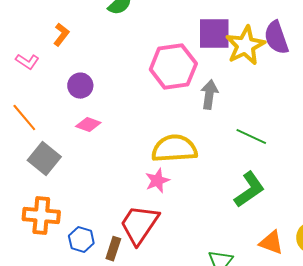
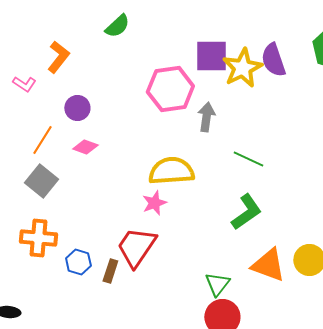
orange L-shape: (61, 35) -> (58, 57), size x1.4
orange line: (24, 118) -> (42, 140), moved, turned 72
orange triangle: (271, 243) -> (268, 265), size x1.4

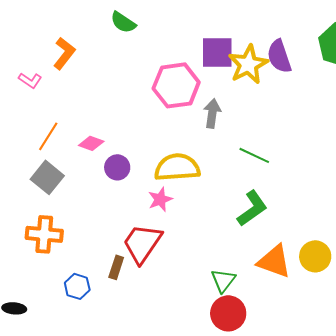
green semicircle: (117, 26) -> (123, 22), turned 76
purple circle: (77, 108) -> (117, 167), moved
blue hexagon: (78, 262) -> (77, 286), moved

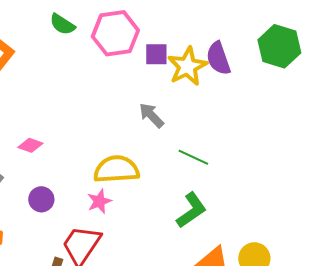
purple square: (217, 52) -> (156, 54), size x0.7
pink hexagon: (176, 85) -> (115, 33), moved
gray arrow: (212, 113) -> (151, 115), turned -52
purple circle: (117, 167) -> (41, 199), moved

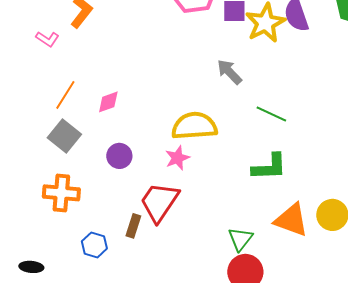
pink diamond: (30, 145) -> (108, 102), turned -40
green L-shape: (191, 210) -> (269, 167), turned 33

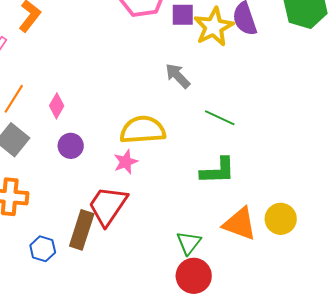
pink diamond: (108, 102) -> (57, 106), turned -40
purple circle: (119, 156) -> (71, 146), moved
brown rectangle: (133, 226) -> (82, 230), size x1.6

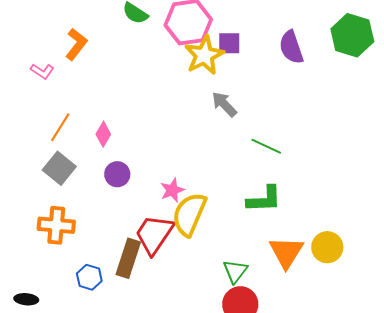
yellow star: (214, 27) -> (204, 55), moved
yellow semicircle: (143, 130) -> (189, 214), moved, turned -63
orange triangle: (240, 224) -> (286, 252), turned 42

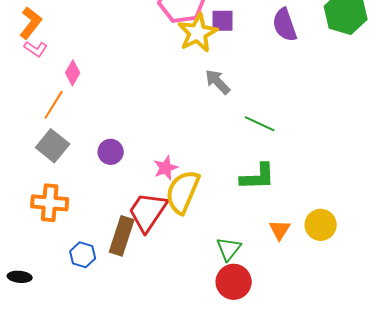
orange L-shape: (76, 44) -> (31, 23), moved
pink diamond: (103, 134) -> (73, 73), moved
orange triangle: (286, 252) -> (280, 230), size x0.6

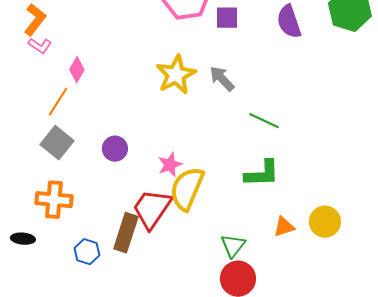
yellow star: (198, 33) -> (176, 75), moved
orange triangle: (280, 230) -> (284, 227), turned 40
black ellipse: (20, 277) -> (23, 239), moved

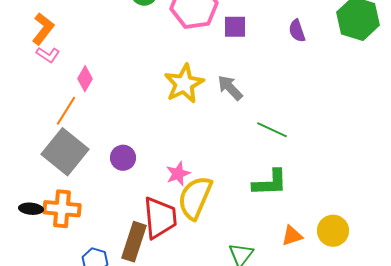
purple semicircle: (289, 22) -> (297, 31), size x0.7
gray square: (57, 143) -> (65, 152), size x1.4
red trapezoid: (152, 209) -> (160, 218), turned 141
black ellipse: (23, 239) -> (31, 209), moved

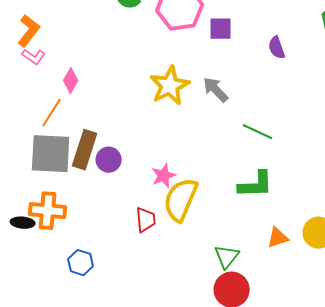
purple semicircle: (297, 31) -> (277, 48), moved
gray square: (65, 152) -> (51, 154), turned -36
black ellipse: (31, 209) -> (23, 223), moved
red trapezoid: (160, 218) -> (146, 220), size x0.6
brown rectangle: (134, 242) -> (85, 150), moved

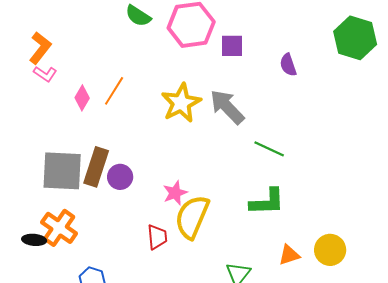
gray arrow: (216, 90) -> (227, 107), size x1.4
orange line: (52, 113) -> (114, 91), moved
orange cross: (48, 211) -> (59, 228), turned 30

